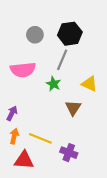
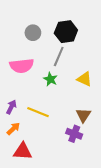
brown triangle: (73, 108) -> (83, 115), moved
orange arrow: (14, 136) -> (13, 129), turned 32
yellow line: (40, 138) -> (38, 112), moved
purple cross: (69, 153) -> (74, 134), moved

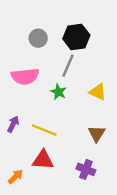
orange arrow: (13, 129) -> (16, 177), moved
purple cross: (74, 134) -> (86, 169), moved
red triangle: (23, 151) -> (43, 160), moved

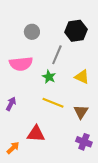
black hexagon: (76, 37) -> (76, 31), moved
yellow line: (44, 130) -> (53, 103), moved
purple cross: (86, 169) -> (84, 142), moved

